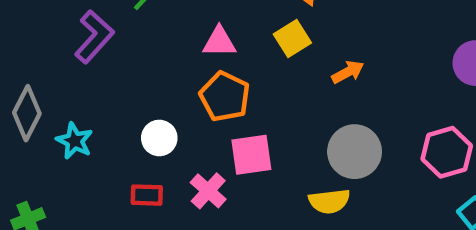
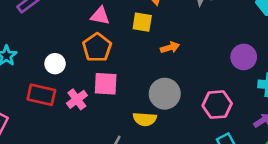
yellow square: (292, 38) -> (142, 22), turned 30
red rectangle: (147, 195) -> (41, 95), size x1.5

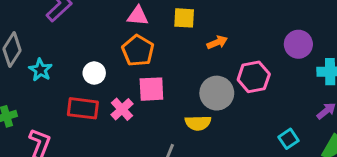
pink hexagon: (217, 105) -> (254, 77), moved

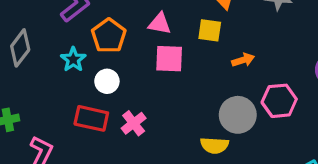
orange pentagon: (138, 51) -> (109, 36), moved
cyan star: (40, 70) -> (73, 59), moved
pink square: (151, 89) -> (169, 59), moved

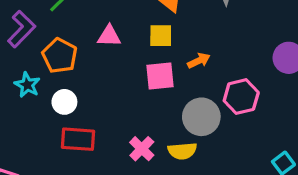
pink square: (169, 59) -> (160, 76), moved
red rectangle: (91, 118) -> (78, 139), moved
pink cross: (134, 123) -> (142, 149), moved

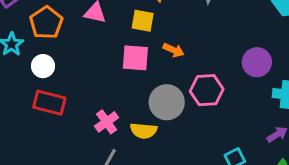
orange arrow: (199, 61) -> (174, 50), turned 40

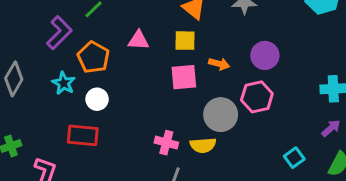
purple circle: (257, 62) -> (265, 55), moved
red rectangle: (49, 103) -> (83, 135), moved
pink cross: (107, 122) -> (166, 143), turned -30

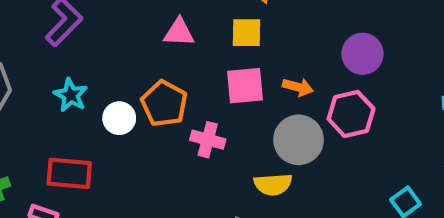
orange pentagon: (93, 57) -> (164, 103), moved
orange arrow: (219, 64) -> (298, 87), moved
red rectangle: (83, 135) -> (69, 173), moved
pink cross: (166, 143) -> (208, 140), moved

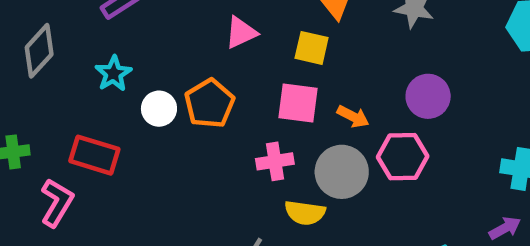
pink triangle: (179, 32) -> (241, 32), turned -40
pink cross: (208, 140) -> (275, 161), moved, turned -36

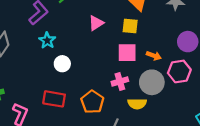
cyan star: (113, 74) -> (47, 40), moved
orange pentagon: (210, 103) -> (92, 102), moved
red rectangle: (94, 155) -> (54, 99), moved

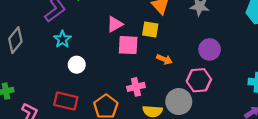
pink square: (127, 53) -> (128, 45), moved
orange arrow: (154, 56) -> (164, 59), moved
gray circle: (152, 82) -> (179, 102), moved

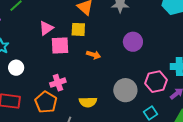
pink hexagon: (199, 80) -> (156, 82), moved
pink cross: (136, 87) -> (58, 83), moved
gray circle: (179, 102) -> (125, 90), moved

